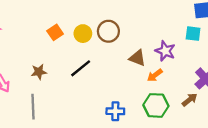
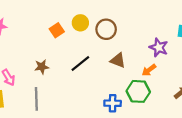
yellow circle: (83, 34) -> (80, 23), moved
brown triangle: (137, 58) -> (118, 60), moved
green hexagon: (156, 105) -> (138, 91), moved

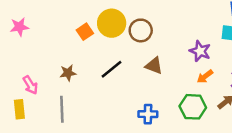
yellow circle: (80, 23) -> (112, 23), size x1.5
orange arrow: (149, 70) -> (205, 77), moved
green hexagon: (138, 91) -> (193, 107), moved

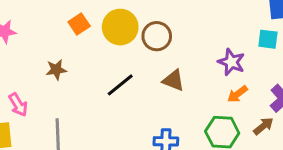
orange square: (85, 32) -> (79, 24), moved
brown star: (68, 73) -> (56, 70), moved

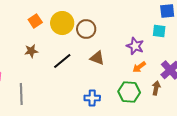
brown star: (56, 70) -> (31, 51), moved
brown arrow: (263, 126) -> (156, 88), turned -40

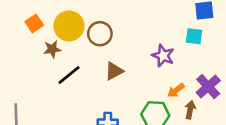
brown star: (31, 51) -> (52, 49), moved
brown triangle: (97, 58) -> (114, 71), turned -49
orange arrow: (139, 67) -> (176, 90), moved

